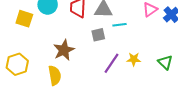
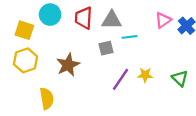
yellow hexagon: (17, 64) -> (25, 60), moved
yellow semicircle: (55, 75) -> (47, 98), moved

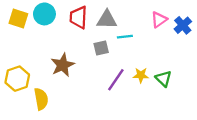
yellow square: (24, 30) -> (18, 19), moved
yellow hexagon: (25, 60) -> (17, 79), moved
green triangle: (180, 78) -> (163, 79), moved

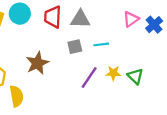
cyan line: (125, 37) -> (101, 44), moved

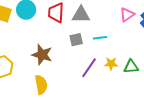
brown star: (37, 63) -> (42, 55), turned -30
green triangle: (135, 76) -> (131, 67), turned -49
yellow semicircle: (17, 96) -> (41, 85), moved

